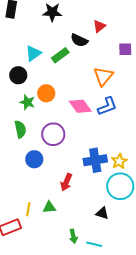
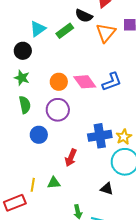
orange triangle: (103, 76) -> (106, 33), moved
orange circle: (46, 93) -> (59, 82), moved
green star: (27, 102) -> (22, 78), moved

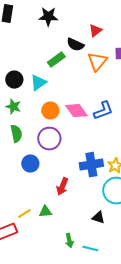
cyan triangle: (38, 29) -> (38, 83), moved
yellow line: (33, 185) -> (24, 214), turned 48

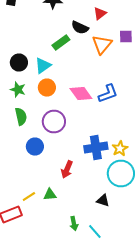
orange circle: (50, 111) -> (47, 88), moved
cyan line: (90, 249) -> (95, 232), turned 35

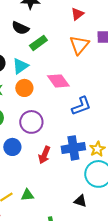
black semicircle: (80, 28) -> (20, 28), moved
pink diamond: (81, 94) -> (58, 81), moved
blue L-shape: (108, 94) -> (81, 106), moved
red arrow: (67, 170) -> (44, 155), moved

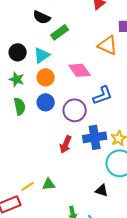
orange triangle: (79, 45) -> (108, 45), moved, turned -45
purple circle: (31, 122) -> (75, 110), moved
blue circle: (12, 147) -> (46, 102), moved

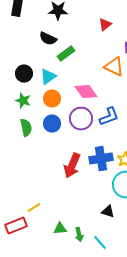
purple circle: (75, 110) -> (81, 119), moved
red arrow: (66, 144) -> (72, 166), size x1.4
green triangle: (49, 184) -> (60, 229), moved

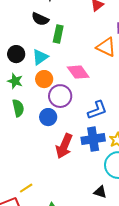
green rectangle: (66, 54) -> (58, 34), turned -42
blue L-shape: (109, 117) -> (97, 110), moved
purple circle: (81, 119) -> (60, 96), moved
blue circle: (52, 124) -> (48, 117), moved

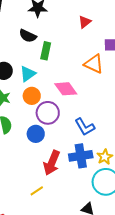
blue L-shape: (97, 110) -> (85, 127), turned 80
yellow line: (26, 188) -> (37, 191), moved

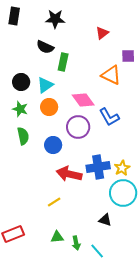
purple circle: (48, 113) -> (78, 127), moved
blue L-shape: (85, 127) -> (109, 117), moved
red arrow: (52, 163) -> (69, 174), turned 80

